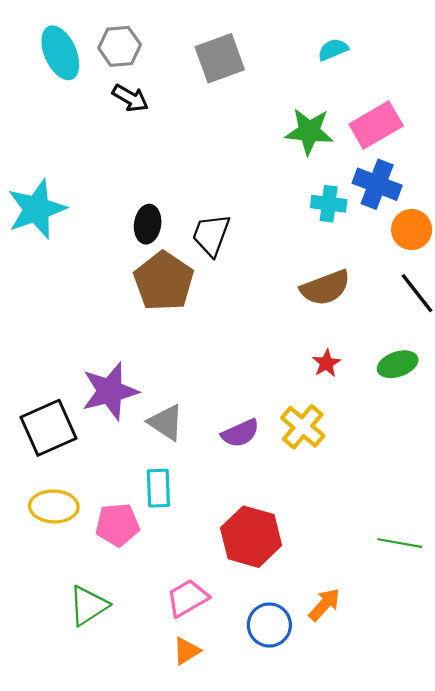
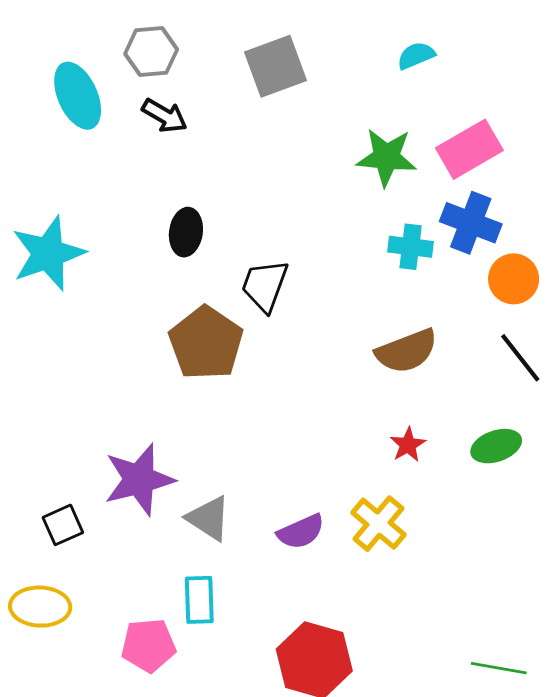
cyan ellipse: (60, 53) -> (78, 96), moved
black ellipse: (148, 224) -> (186, 232), moved
black square: (48, 428) -> (63, 525), size x0.6
yellow ellipse: (54, 506) -> (40, 607), moved

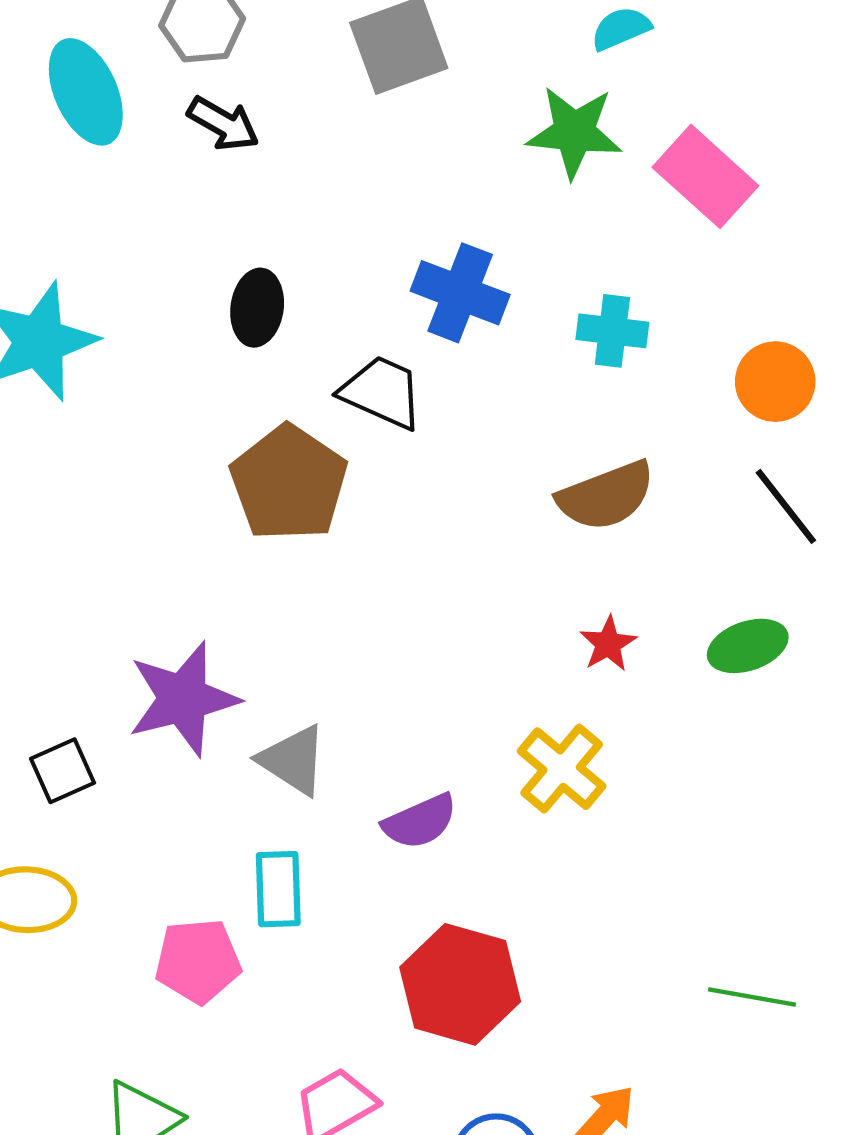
pink rectangle: (469, 149) -> (705, 176), turned 72
green star: (387, 157) -> (574, 132), moved
blue cross: (471, 223) -> (460, 293), moved
black trapezoid: (265, 286) -> (382, 392), turned 94
purple semicircle: (301, 532) -> (420, 821), moved

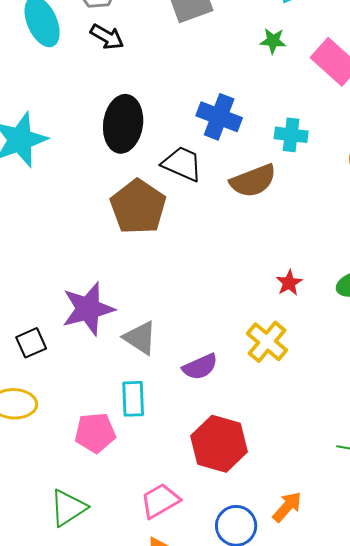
green star: (574, 132) -> (273, 41), size x0.6
black ellipse: (257, 308) -> (123, 124), size x1.6
brown semicircle: (606, 496) -> (253, 181), moved

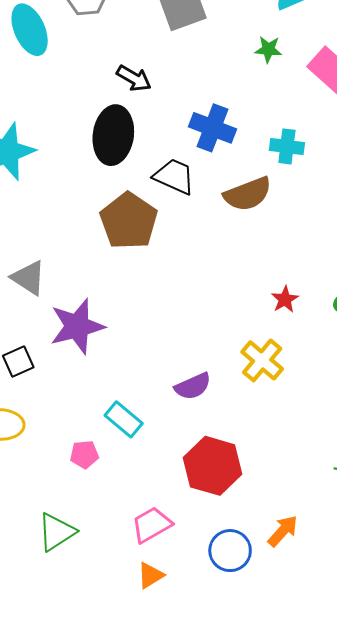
black arrow: (107, 37) -> (134, 78), moved
gray triangle: (140, 338) -> (29, 278), moved
cyan rectangle: (133, 399) -> (124, 419), turned -48
pink pentagon: (95, 433) -> (84, 454), size x0.7

